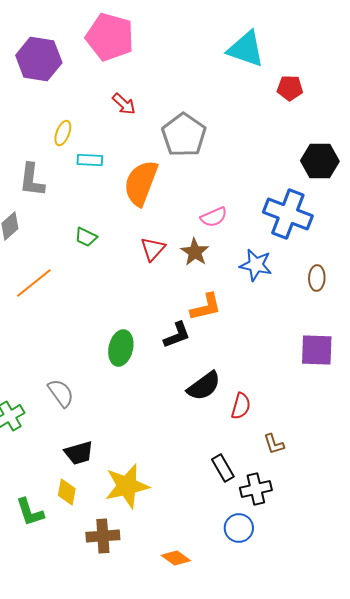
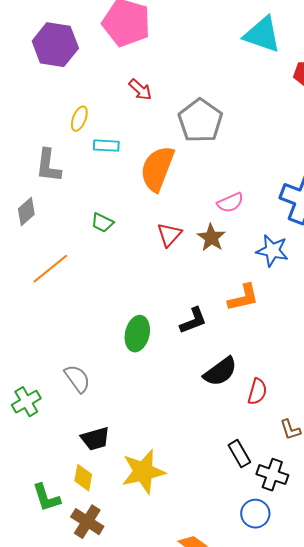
orange L-shape: (206, 307) -> (243, 298), moved
black cross: (256, 489) -> (272, 475), turned 32
brown cross: (103, 536) -> (87, 522), moved, turned 36

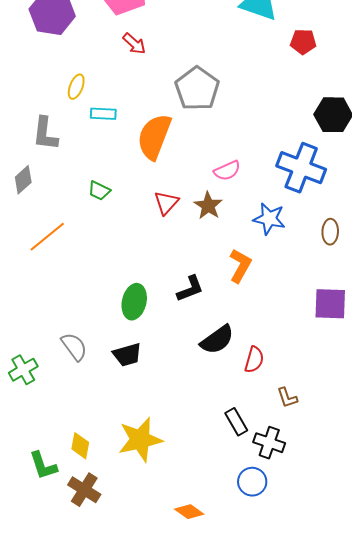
red arrow: (140, 90) -> (134, 44), moved
orange L-shape: (243, 298) -> (240, 266), turned -48
black trapezoid: (95, 439) -> (127, 355), moved

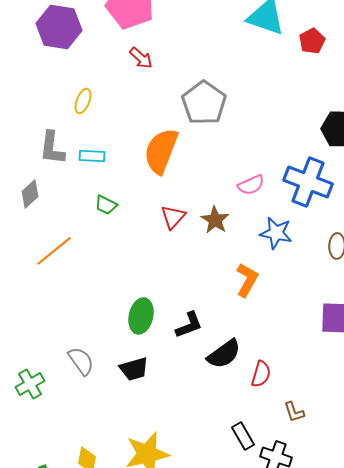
red pentagon: (303, 42) -> (312, 41), moved, turned -30
cyan rectangle: (103, 114) -> (92, 156), moved
pink semicircle: (227, 171) -> (251, 185), moved
black L-shape: (190, 289) -> (189, 325), moved

